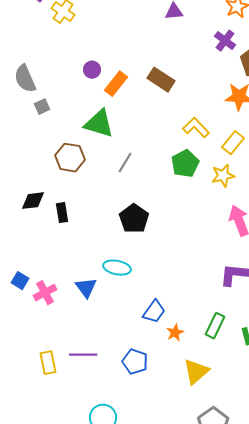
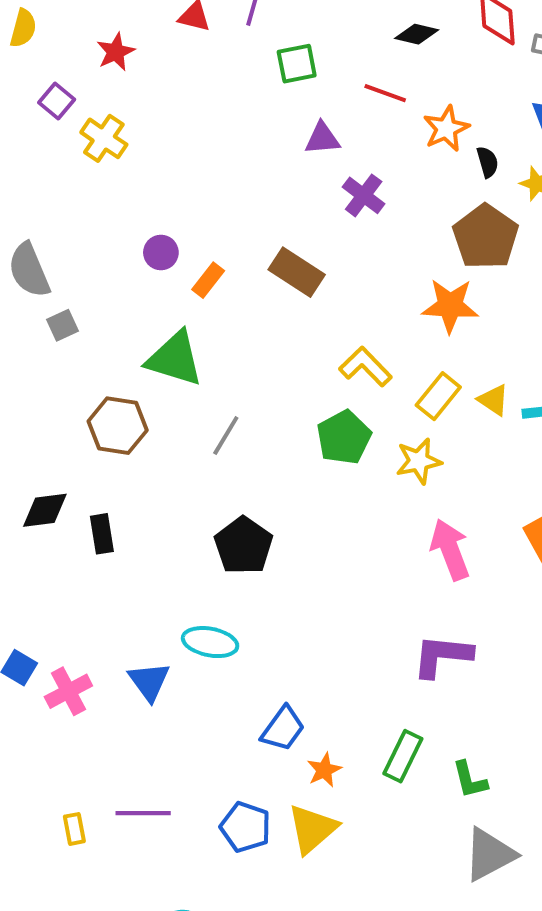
purple cross: (225, 41) -> (364, 195), moved
orange rectangle: (116, 84) -> (208, 280), size x0.7
yellow rectangle: (48, 363) -> (74, 829), size x0.7
yellow triangle: (196, 372) -> (312, 829), moved

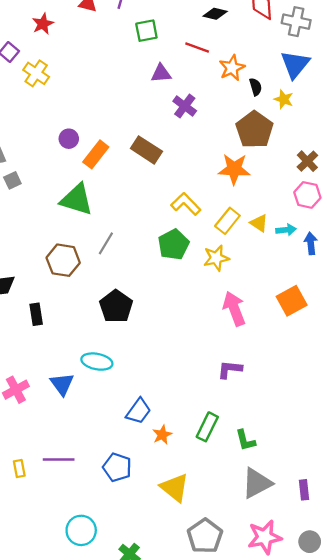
orange rectangle: (208, 280) -> (96, 154), size x1.4
brown hexagon: (118, 426) -> (63, 260), moved
black rectangle: (102, 534) -> (36, 314), moved
purple L-shape: (442, 656) -> (230, 369), size x0.7
yellow triangle: (312, 829) -> (175, 488), moved, turned -40

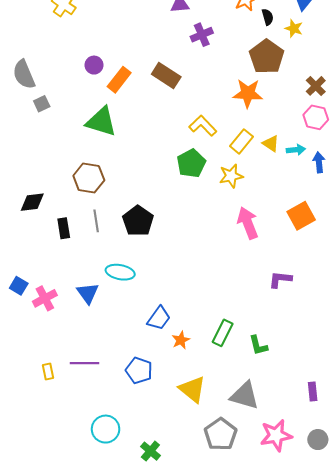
purple cross: (185, 106) -> (202, 35), turned 30
gray line: (106, 243) -> (96, 221), moved, turned -40
purple L-shape: (230, 369) -> (280, 279), moved
gray triangle: (257, 483) -> (245, 396), moved, turned 44

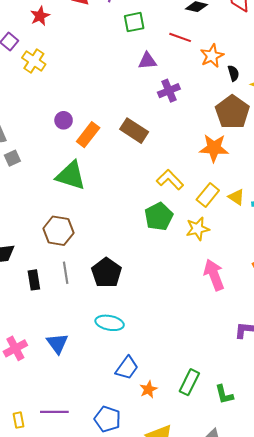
cyan ellipse: (120, 272) -> (110, 323), moved

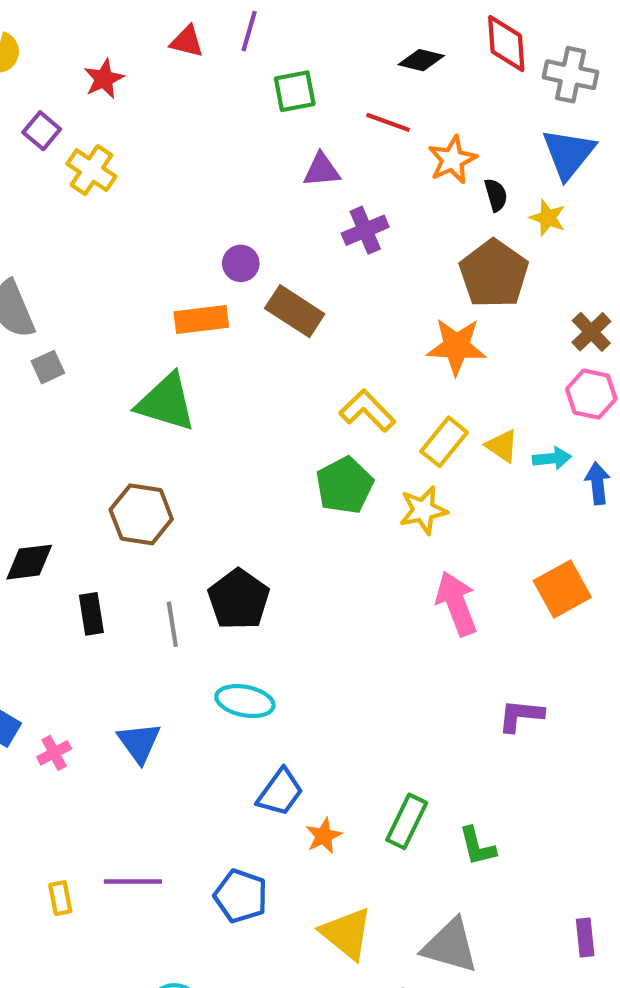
purple circle: (64, 120) -> (241, 263), moved
orange rectangle: (88, 135) -> (201, 319), turned 45
gray line: (66, 273) -> (172, 624), moved
pink cross: (15, 348) -> (54, 753), size x0.7

